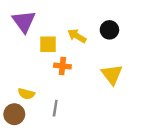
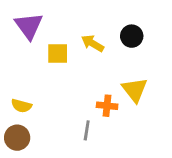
orange cross: (62, 66) -> (107, 106), moved
yellow semicircle: (26, 94) -> (21, 106), moved
gray line: (55, 108) -> (87, 130), moved

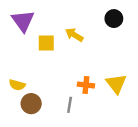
black circle: (132, 36) -> (114, 19), moved
yellow triangle: (135, 90) -> (116, 84), moved
brown circle: (17, 138) -> (31, 104), moved

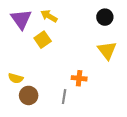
yellow arrow: (74, 35) -> (49, 16), moved
yellow square: (46, 43) -> (43, 40), turned -35
yellow triangle: (116, 84) -> (107, 50), moved

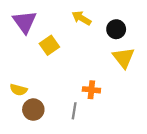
yellow arrow: (49, 16) -> (82, 18), moved
black circle: (105, 17) -> (116, 29), moved

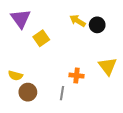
yellow arrow: (82, 18) -> (78, 21), moved
yellow triangle: (124, 58) -> (108, 66), moved

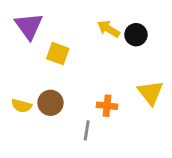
yellow square: (41, 38) -> (58, 54), turned -35
brown circle: (28, 92) -> (50, 103), moved

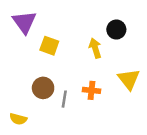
yellow arrow: (108, 29) -> (95, 48), moved, turned 42
yellow semicircle: (22, 106) -> (18, 119), moved
gray line: (87, 130) -> (64, 99), moved

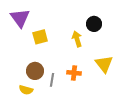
yellow square: (49, 46) -> (40, 37), turned -35
yellow semicircle: (18, 119) -> (26, 90), moved

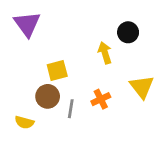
yellow square: (40, 37) -> (57, 70), moved
orange cross: (74, 73) -> (101, 99), turned -32
yellow semicircle: (26, 90) -> (24, 122), moved

